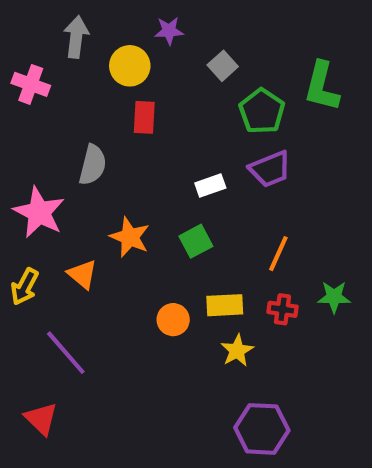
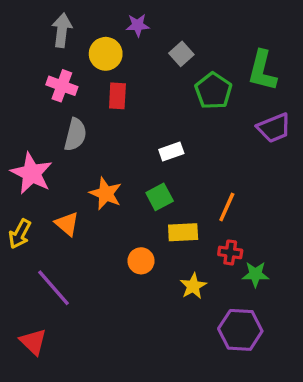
pink cross: (31, 84) -> (62, 86), moved
purple trapezoid: (270, 169) -> (274, 128), moved
green star: (334, 297) -> (255, 274), moved
yellow rectangle: (225, 305) -> (183, 232), moved
purple hexagon: (262, 429) -> (240, 330), moved

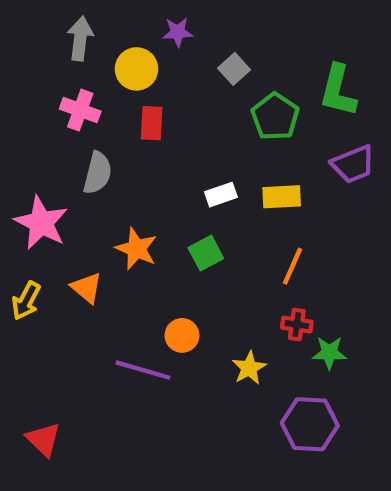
yellow rectangle: (183, 232) -> (282, 197), moved
purple line: (53, 288) -> (143, 370), moved, turned -33

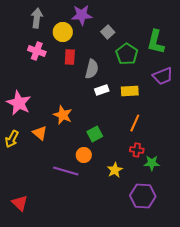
purple star: (178, 32) -> (82, 15), size x1.5
gray semicircle: (97, 173) -> (92, 69), moved
green square: (206, 253) -> (95, 134), moved

